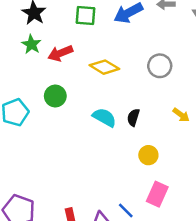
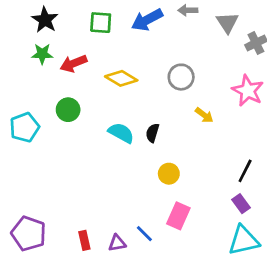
green star: (31, 44) -> (42, 54), turned -30
yellow arrow: (181, 115) -> (204, 115), moved

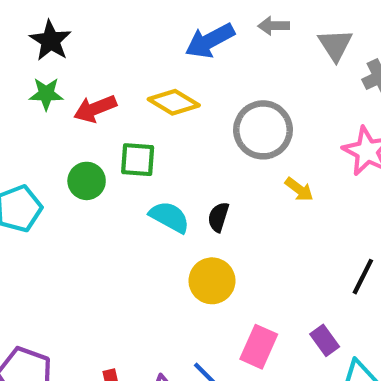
green square: (101, 23) -> (138, 160), moved
gray circle: (181, 77) -> (263, 130), size x1.4
yellow diamond: (121, 78) -> (174, 102), moved
yellow circle: (169, 174) -> (212, 281), moved, size x1.4
purple rectangle: (241, 204) -> (325, 340), moved

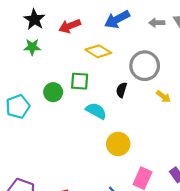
gray arrow: (274, 26) -> (157, 23), moved
red arrow: (95, 109) -> (70, 26), moved
black semicircle: (218, 217) -> (122, 90), moved

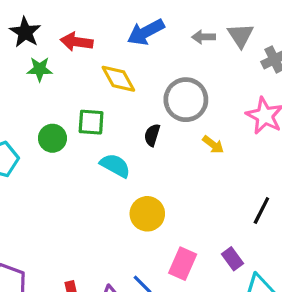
red arrow: (70, 26) -> (77, 42), turned 30
green star: (32, 47) -> (40, 69), moved
yellow diamond: (98, 51) -> (118, 79), turned 30

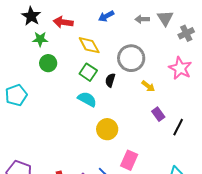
blue arrow: (146, 32) -> (106, 16), size x0.7
green square: (91, 122) -> (88, 72), moved, turned 30
green circle: (52, 138) -> (48, 63), moved
purple rectangle: (233, 259) -> (158, 114), moved

